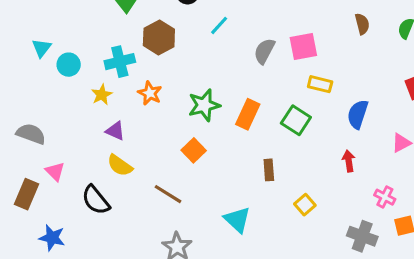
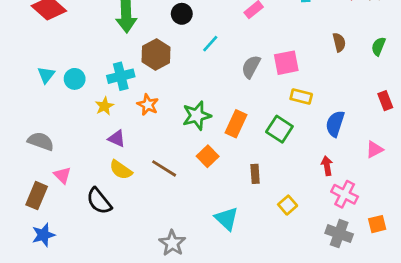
cyan triangle: (42, 48) -> (46, 75), moved
orange square: (194, 150) -> (208, 156), moved
brown line: (168, 194) -> (164, 168), moved
pink cross: (385, 197) -> (345, 194), moved, size x1.4
blue star: (52, 238) -> (43, 235), moved, turned -30

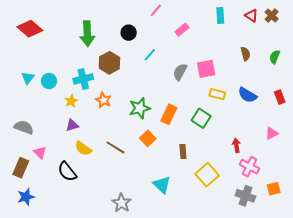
blue semicircle: (335, 124) -> (247, 95), moved, turned -78
purple triangle: (117, 139) -> (72, 125), moved, turned -40
yellow square: (288, 205) -> (207, 175), size x1.6

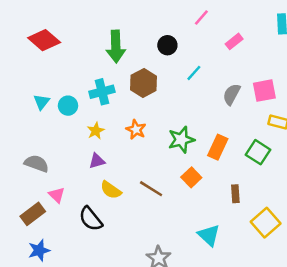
cyan cross: (83, 79) -> (102, 92), moved
brown rectangle: (21, 168) -> (33, 214), turned 30

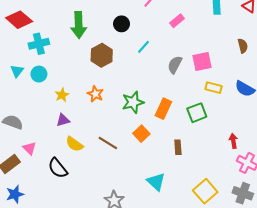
cyan cross: (102, 92) -> (39, 44), moved
green square: (258, 152) -> (197, 113), turned 36
yellow square: (266, 223) -> (205, 191), moved

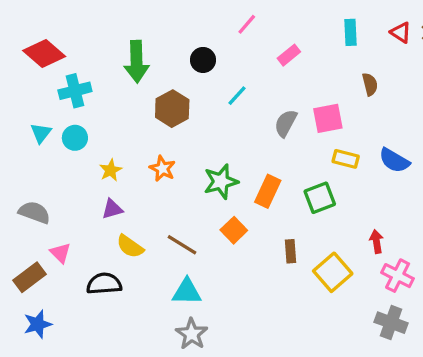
brown semicircle: (243, 46) -> (370, 84), moved
black semicircle: (58, 168) -> (104, 284), turned 125
cyan triangle: (156, 182) -> (187, 292), moved, turned -42
yellow square: (205, 191) -> (333, 272), moved

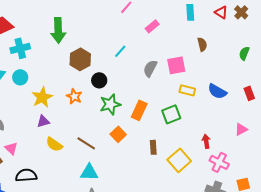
black circle: (203, 60) -> (99, 80), moved
yellow star: (111, 170) -> (42, 97), size x1.5
black semicircle: (104, 284) -> (26, 175), moved

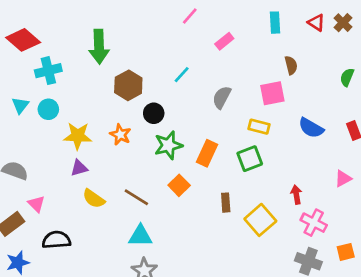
pink square: (176, 65) -> (272, 93), moved
yellow rectangle: (187, 90) -> (259, 127), moved
yellow star: (42, 97) -> (78, 136), turned 30

